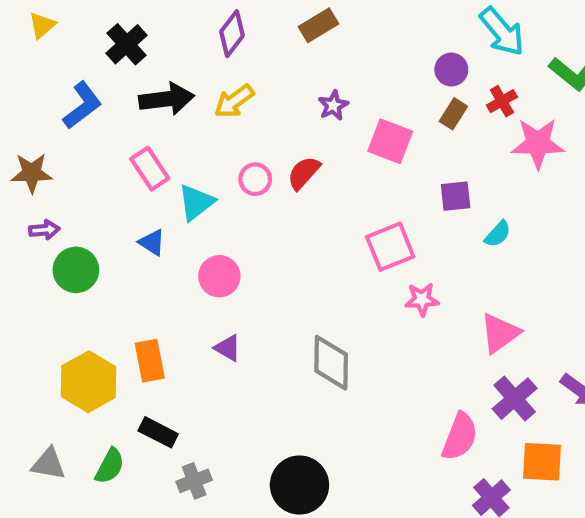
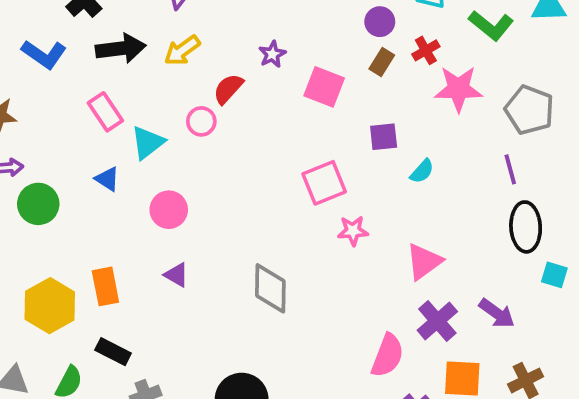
blue L-shape: (82, 105) -> (44, 54), turned 72
red semicircle: (304, 173) -> (228, 89), moved

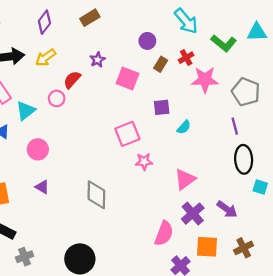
purple circle: (380, 22) -> (147, 41), moved

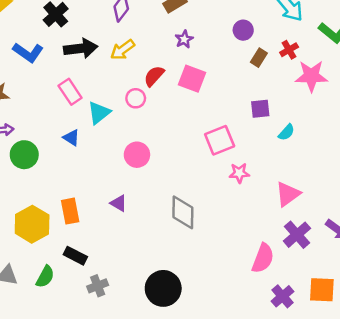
purple star: (98, 60) -> (184, 39), moved
pink square: (127, 79) -> (192, 79), moved
pink circle: (38, 149) -> (137, 155), moved
orange square: (207, 247) -> (322, 290), moved

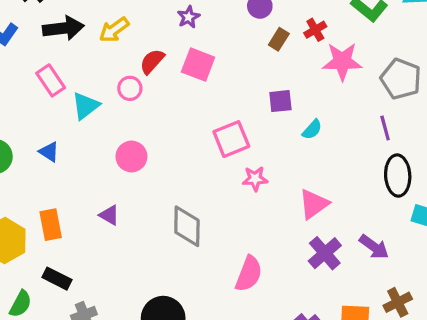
blue triangle: (71, 138) -> (49, 152), moved
pink semicircle: (263, 258) -> (249, 274), moved

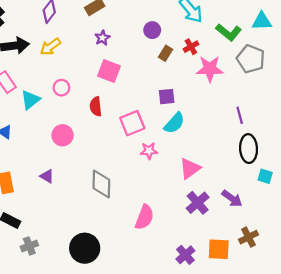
red semicircle: (152, 61) -> (96, 106), moved, turned -48
gray pentagon: (401, 79) -> (251, 59), moved
cyan semicircle: (312, 130) -> (174, 123), moved, size x1.5

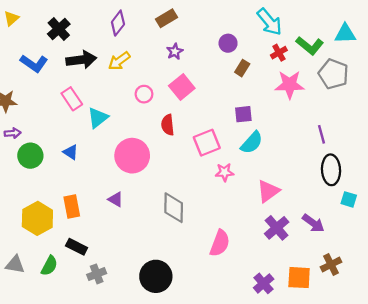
red cross: (191, 47) -> (279, 53), moved
pink square: (109, 71) -> (182, 87), turned 30
pink circle: (61, 88) -> (144, 94), moved
pink circle: (63, 135) -> (132, 156), size x1.5

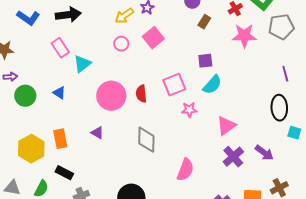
yellow arrow: (119, 61) -> (124, 16), moved
gray pentagon: (333, 74) -> (281, 27), turned -30
red semicircle: (168, 125) -> (141, 94), moved
purple line: (322, 134) -> (285, 74), moved

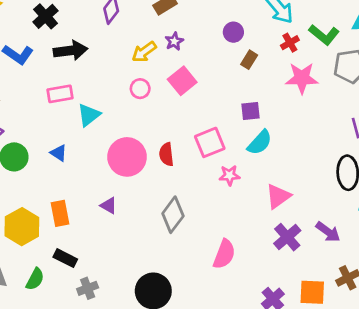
pink rectangle: (60, 48) -> (60, 94), turned -66
gray diamond: (146, 140) -> (173, 215), turned 36

